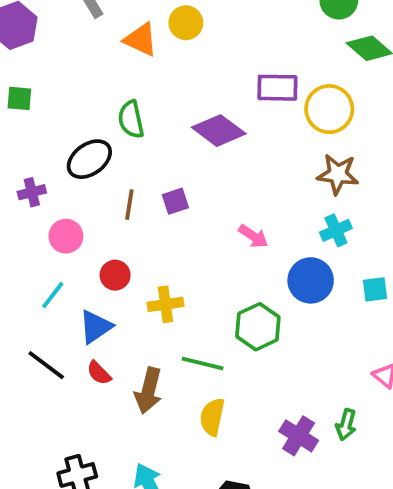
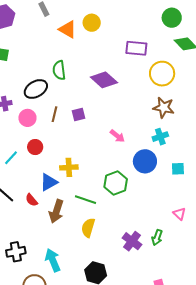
purple rectangle: (277, 88) -> (136, 48), moved
pink circle: (66, 236) -> (27, 118), moved
red circle: (115, 275) -> (35, 147), moved
blue triangle: (96, 327) -> (49, 182), moved

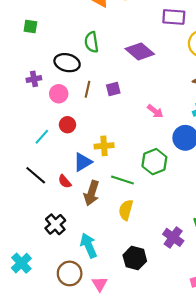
black ellipse: (36, 89) -> (67, 63), turned 45
purple cross: (132, 241) -> (173, 237), moved
black cross: (16, 252) -> (55, 224), moved, turned -30

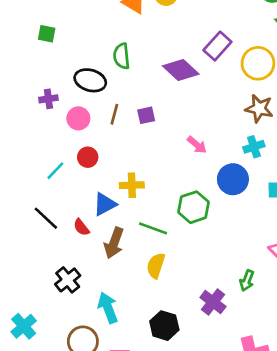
purple rectangle: (174, 17) -> (217, 46), moved, turned -55

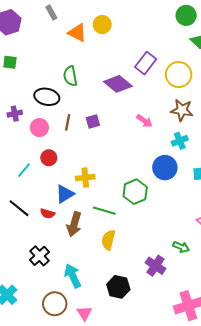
pink arrow: (197, 145) -> (144, 121), moved
red semicircle: (81, 227) -> (48, 214), turned -32
green arrow: (247, 281) -> (181, 247), turned -84

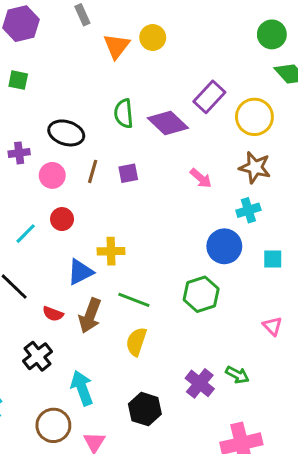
orange triangle: (77, 33) -> (117, 46), turned 36
green semicircle: (70, 76) -> (124, 113), moved
green hexagon: (135, 192) -> (201, 294), moved
red semicircle: (48, 214) -> (53, 314), moved
green arrow: (181, 247) -> (237, 375), moved

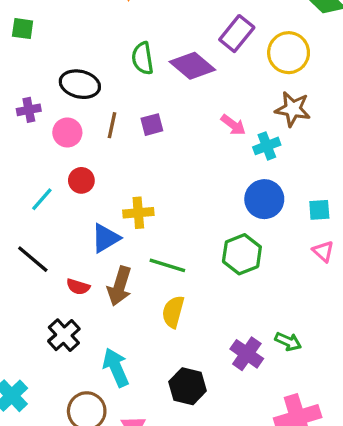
cyan cross: (248, 210) -> (267, 146), moved
pink triangle: (272, 326) -> (323, 251), moved

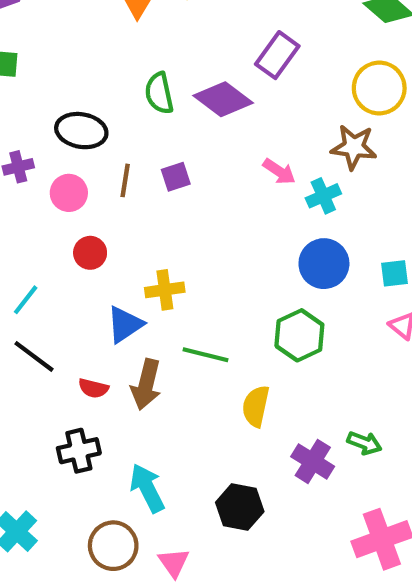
yellow circle: (289, 53) -> (379, 88), moved
cyan line: (42, 199) -> (26, 300), moved
yellow semicircle: (173, 312) -> (256, 406), moved
black cross: (64, 335) -> (79, 451), turned 32

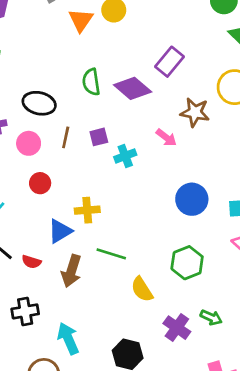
brown star: (354, 147) -> (195, 112), moved
cyan cross: (323, 196) -> (125, 156), moved
green hexagon: (299, 335) -> (187, 263), moved
red semicircle: (93, 388) -> (31, 262), moved
yellow semicircle: (256, 406) -> (142, 289), turned -48

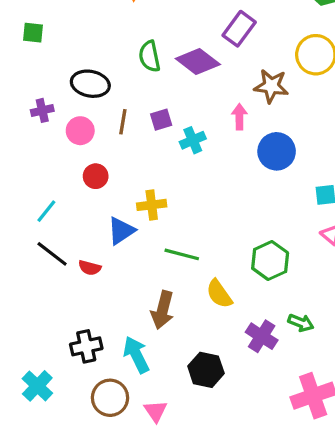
pink arrow: (166, 138) -> (239, 117), turned -125
blue circle: (192, 199) -> (277, 151), moved
brown arrow: (71, 271) -> (163, 310), moved
black cross: (25, 311) -> (86, 346), moved

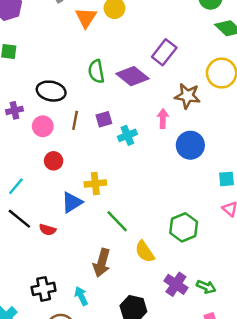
green line: (182, 254) -> (117, 221), turned 30
green arrow: (301, 323) -> (206, 287), moved
cyan arrow: (136, 355) -> (81, 296), size x0.7

